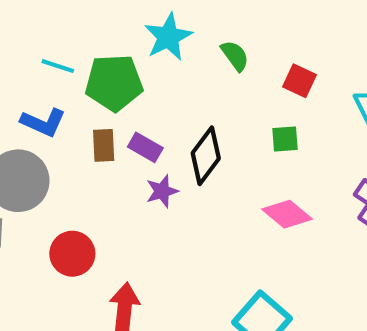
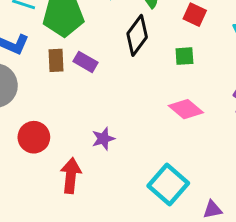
black diamond: (206, 156) -> (137, 35), moved
purple star: (162, 191) -> (103, 139), moved

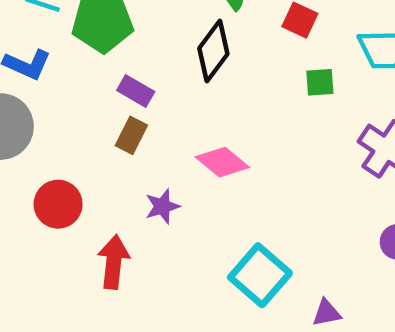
green square: (184, 56) -> (320, 82), moved
brown rectangle: (56, 60) -> (131, 135), moved, turned 30
pink diamond: (186, 109) -> (222, 162), moved

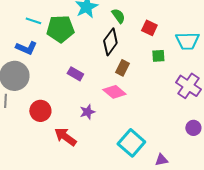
purple rectangle: (136, 91) -> (75, 74), moved
brown rectangle: (131, 135) -> (122, 68), moved
red arrow: (114, 262) -> (65, 137), turned -60

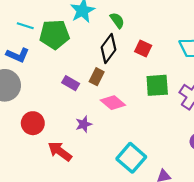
red square: (149, 28) -> (143, 49), moved
green square: (158, 56) -> (157, 85), moved, size x1.6
brown rectangle: (122, 68) -> (97, 77), moved

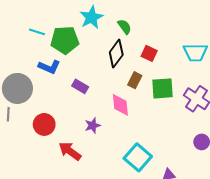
blue L-shape: (18, 55) -> (49, 67), moved
brown rectangle: (97, 77) -> (135, 80), moved
pink diamond: (113, 103) -> (120, 105), turned 45

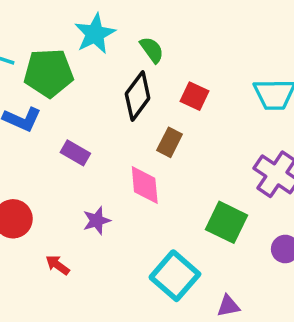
green square: (163, 88) -> (227, 222), moved, turned 30
red arrow: (70, 151) -> (58, 265), size x0.6

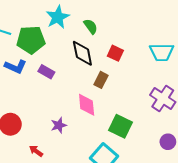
black diamond: (138, 96) -> (82, 53), turned -48
purple rectangle: (75, 153) -> (46, 72), moved
green square: (227, 222) -> (121, 126), moved

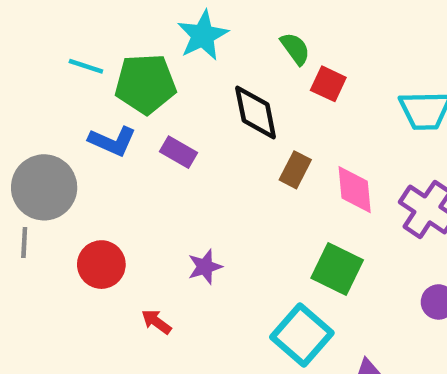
green semicircle: (91, 26) -> (295, 49), moved
red square: (115, 53) -> (328, 84), moved
pink diamond: (87, 105) -> (355, 190), moved

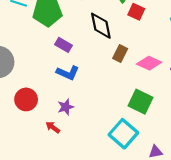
blue L-shape: (112, 141) -> (68, 73), moved
pink diamond: (355, 190) -> (149, 63), turned -60
purple star: (205, 267) -> (66, 107), moved

